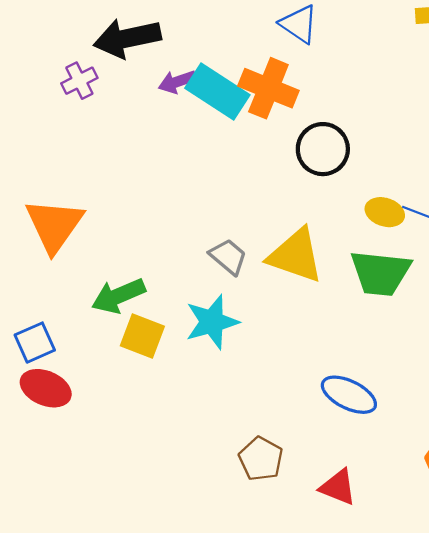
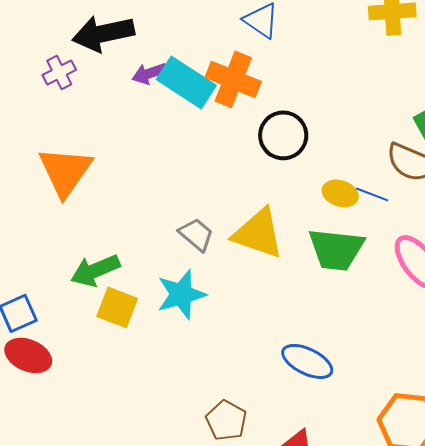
orange triangle: (54, 225) -> (65, 171), moved

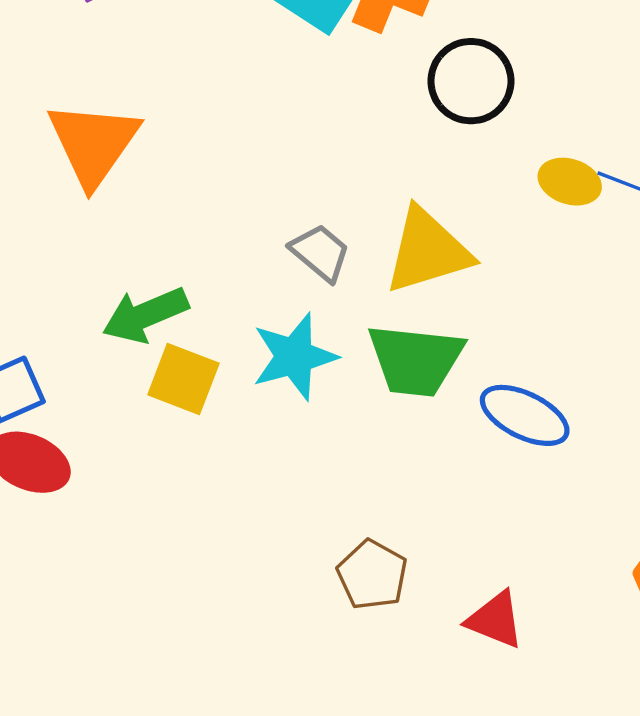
yellow triangle: (258, 233) -> (428, 251), turned -36
green trapezoid: (336, 249) -> (416, 360), moved
blue ellipse: (307, 361) -> (525, 415), moved

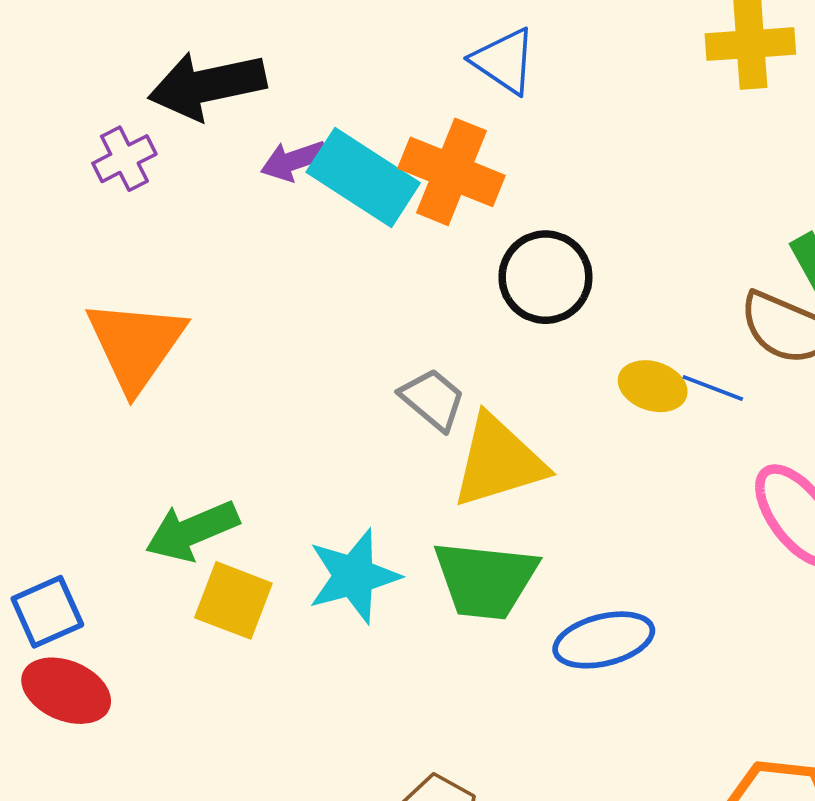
gray trapezoid: (320, 253) -> (433, 399), moved
blue ellipse: (525, 415) -> (604, 640), turned -40

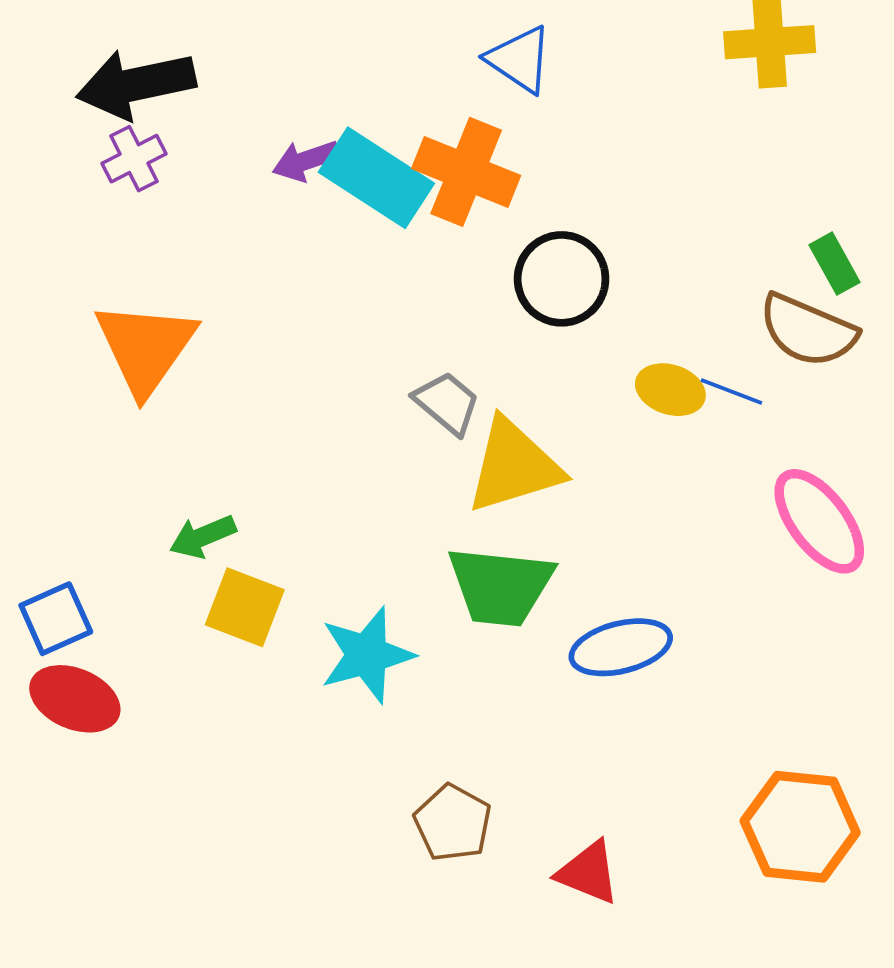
black arrow: (207, 85) -> (136, 84), moved
green arrow: (192, 531) -> (203, 537), size x0.7
cyan star: (354, 576) -> (367, 655), moved

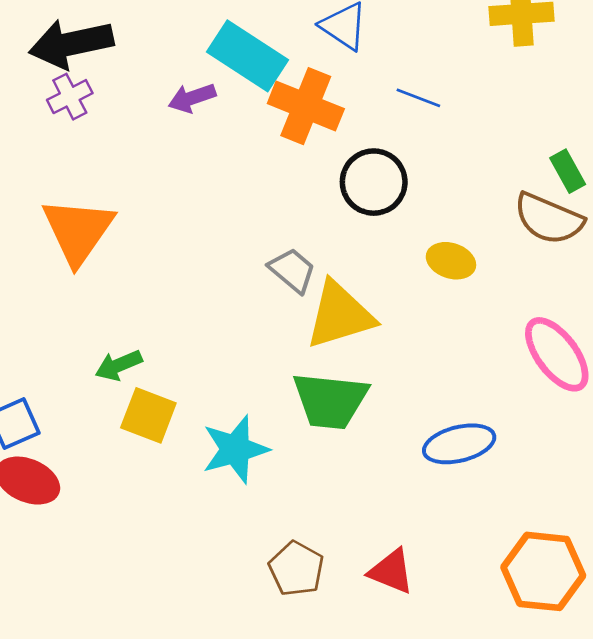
cyan rectangle: (376, 178) -> (247, 56), moved
blue line: (731, 391) -> (418, 98), moved
blue ellipse: (621, 647) -> (459, 444), moved
red triangle: (588, 873) -> (391, 571), moved

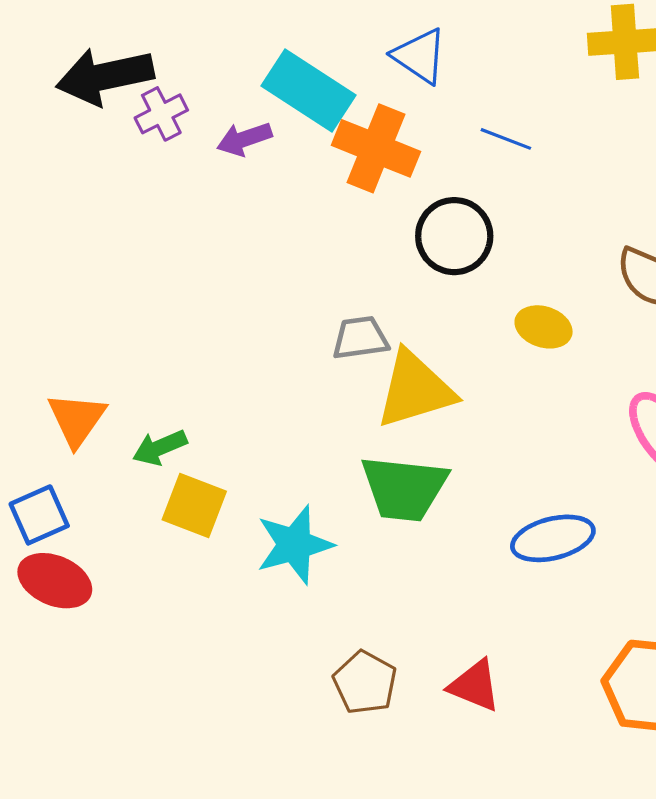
purple cross: (70, 97) -> (161, 114), moved
orange triangle: (78, 231) -> (77, 419), moved, size x0.7
gray trapezoid: (292, 270) -> (360, 338), turned -48

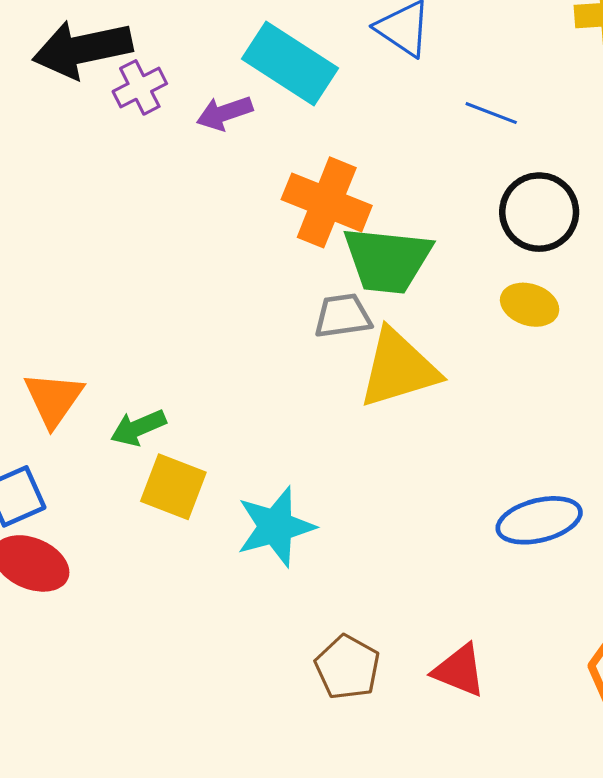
orange cross: (376, 148) -> (327, 202), moved
black circle: (454, 236) -> (539, 212), moved
green trapezoid: (404, 488) -> (387, 260), moved

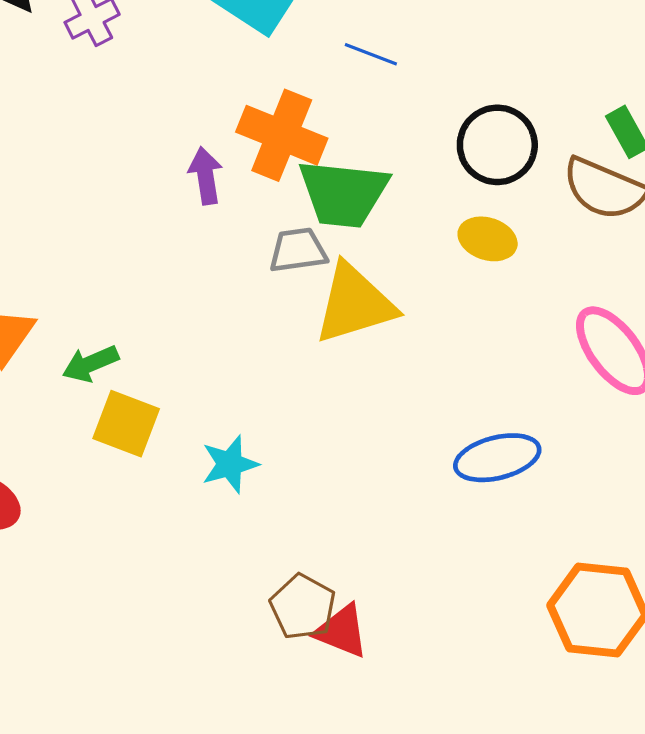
purple arrow: (224, 113) -> (206, 176), moved, turned 100
blue line: (491, 113) -> (371, 54), moved
cyan star: (276, 527) -> (230, 464), size x0.7
red triangle: (459, 670) -> (342, 631), moved

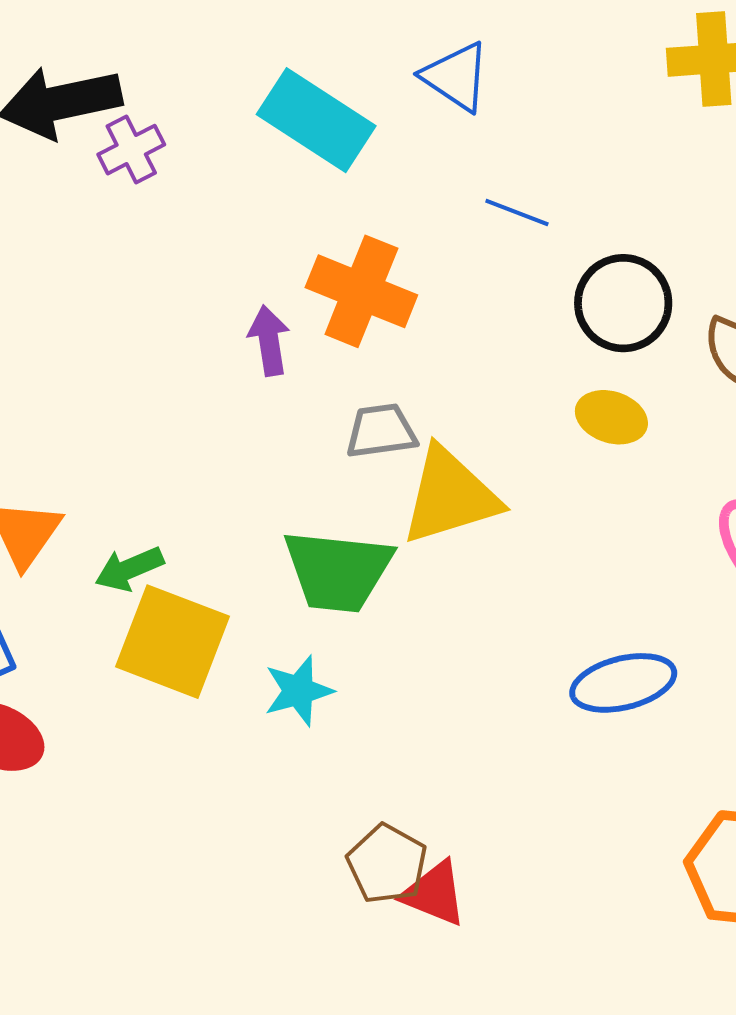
blue line: (371, 54) -> (517, 213), moved
green trapezoid: (343, 194) -> (338, 571), moved
yellow square: (126, 424) -> (173, 642), size x1.4

